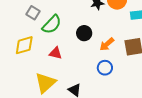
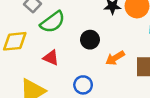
blue circle: (105, 68) -> (83, 85), moved

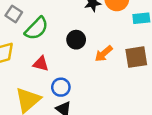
blue circle: (83, 85) -> (61, 87), moved

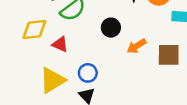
red triangle: (41, 64) -> (60, 44), moved

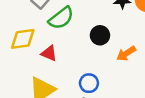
blue circle: (88, 73) -> (89, 83), moved

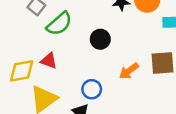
yellow diamond: (23, 39) -> (22, 71), moved
orange arrow: (126, 53) -> (129, 71), moved

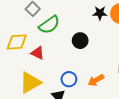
yellow diamond: (22, 71) -> (17, 42), moved
orange arrow: (129, 71) -> (96, 80), moved

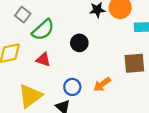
red triangle: (38, 53) -> (43, 60), moved

